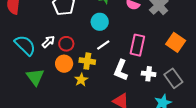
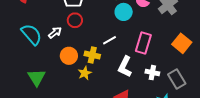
cyan circle: (100, 22) -> (124, 12), moved
red circle: (66, 44) -> (75, 20), moved
green triangle: (35, 77) -> (37, 77), moved

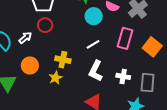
white line: (109, 40) -> (93, 44), moved
pink rectangle: (143, 43) -> (125, 38), moved
orange circle: (69, 56) -> (30, 65), moved
gray rectangle: (177, 79) -> (148, 83), turned 36

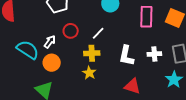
red circle: (45, 25) -> (71, 31), moved
white line: (93, 44) -> (98, 33), moved
orange circle: (30, 65) -> (52, 63), moved

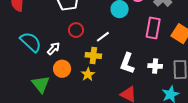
white arrow: (50, 42) -> (54, 49), moved
orange circle: (52, 63) -> (62, 69), moved

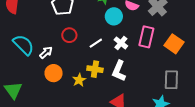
yellow cross: (93, 55) -> (95, 69), moved
white cross: (155, 66) -> (121, 43), moved, turned 32
green triangle: (41, 84) -> (13, 90), moved

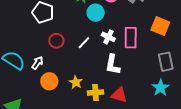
pink rectangle: (146, 37) -> (131, 38), moved
yellow cross: (95, 69) -> (96, 92), moved

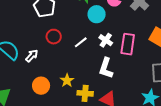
orange circle: (49, 81) -> (41, 86), moved

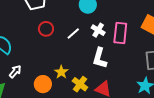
white arrow: (32, 56) -> (15, 72), moved
orange circle: (41, 86) -> (43, 84), moved
yellow cross: (85, 93) -> (80, 84), turned 35

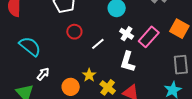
white line: (73, 33) -> (98, 44), moved
pink rectangle: (120, 33) -> (149, 37), turned 35

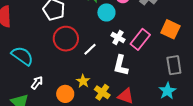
red circle: (74, 32) -> (66, 39), size x1.6

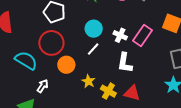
cyan circle: (106, 12) -> (94, 29), moved
red circle: (66, 39) -> (51, 43), moved
orange circle: (65, 94) -> (66, 65), moved

